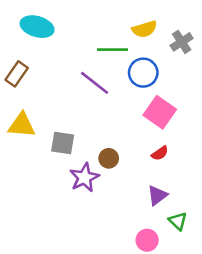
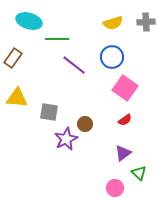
gray cross: (182, 42) -> (146, 22), moved, turned 30
green line: (113, 50) -> (57, 39), moved

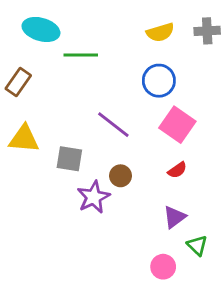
purple line: (74, 65) -> (113, 125), moved

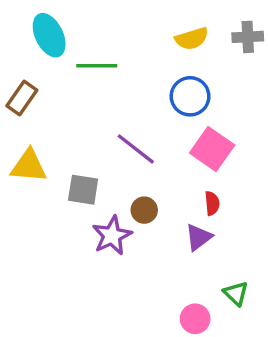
cyan ellipse: (41, 29) -> (49, 35), turned 48
red semicircle: (177, 170) -> (212, 203), turned -60
purple triangle: (175, 217) -> (199, 237), moved

